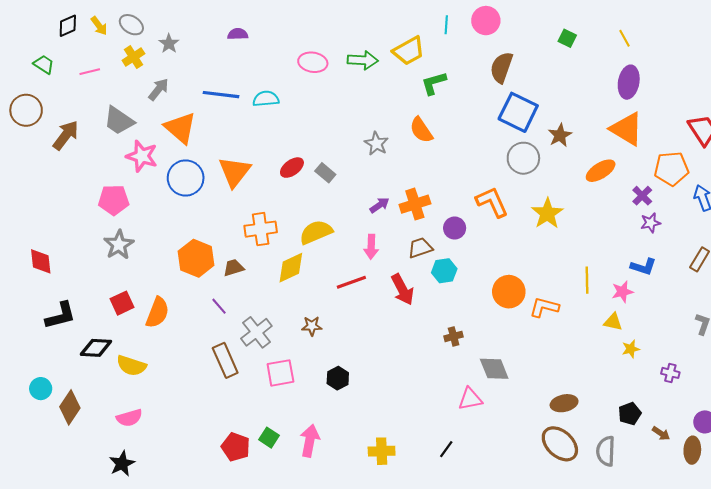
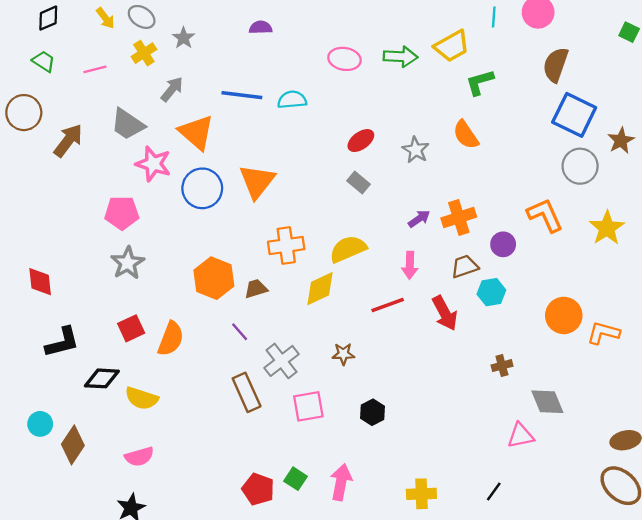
black diamond: (68, 26) -> (48, 18), moved
red ellipse: (292, 168) -> (361, 141), moved

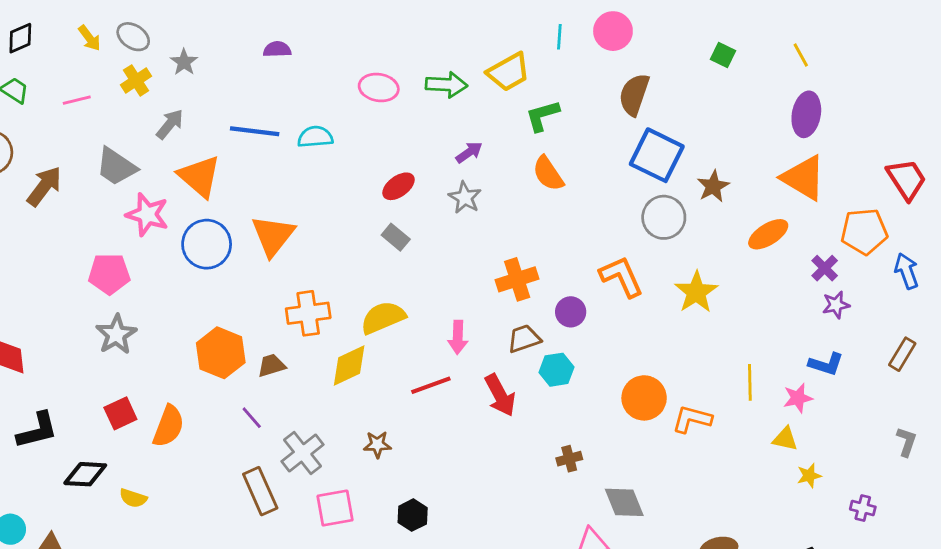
orange semicircle: (466, 135) -> (548, 174), moved
purple arrow: (419, 219) -> (469, 152), moved
yellow semicircle: (142, 398) -> (133, 498), size x0.7

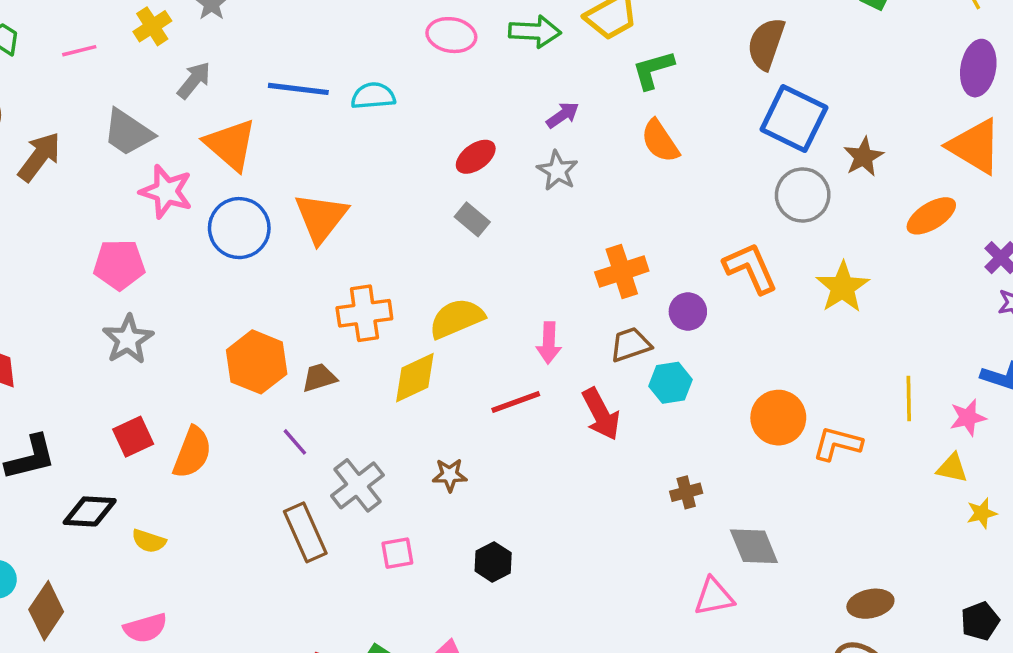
pink square: (335, 508) -> (397, 553), size x0.7

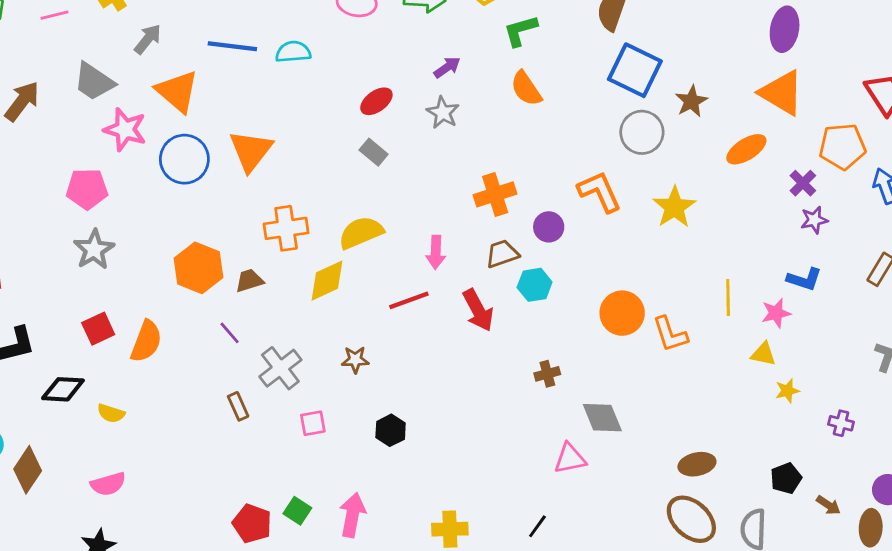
orange L-shape: (837, 444) -> (670, 334), turned -123
brown rectangle: (305, 532) -> (238, 406), size x0.6

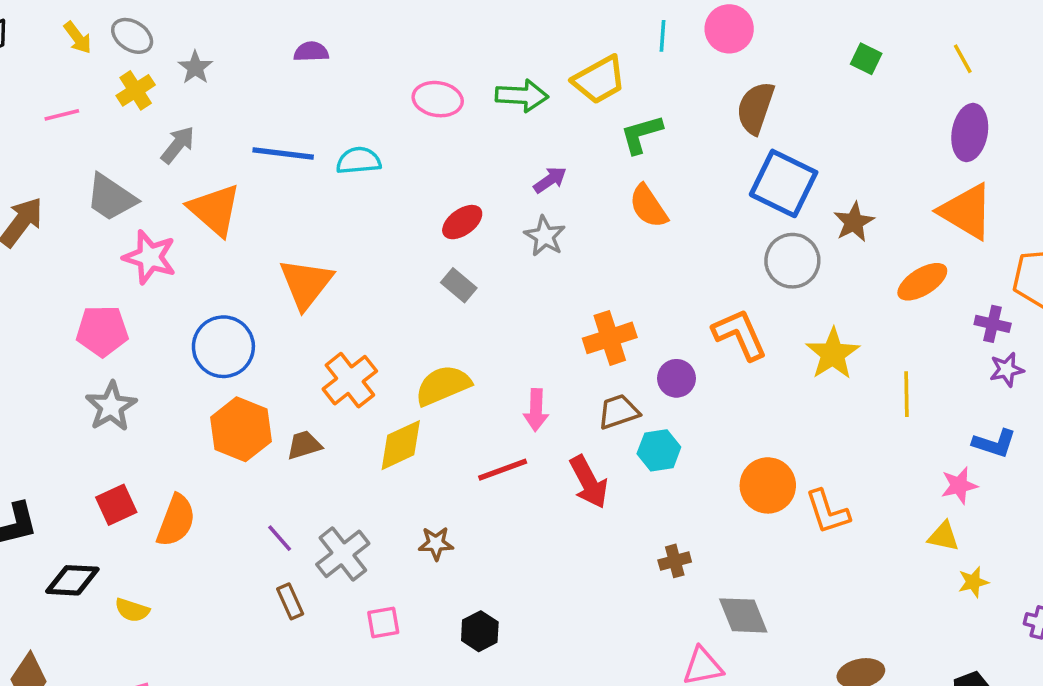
blue circle: (184, 159) -> (223, 347), moved
purple cross: (803, 183) -> (993, 324), turned -32
orange cross: (286, 228) -> (350, 380), turned -30
yellow line: (728, 298) -> (907, 394), moved
purple line: (230, 333) -> (280, 538), moved

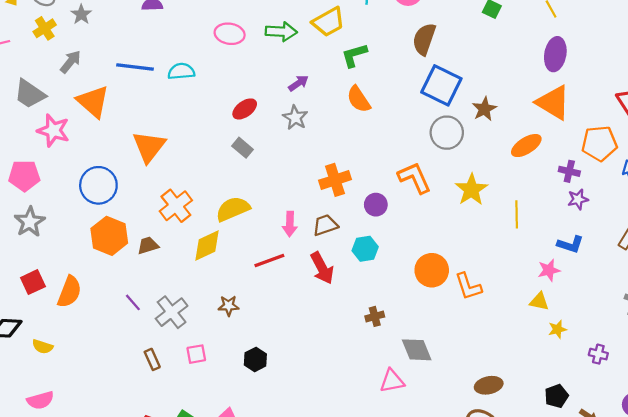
brown trapezoid: (619, 412) -> (325, 225), moved
brown rectangle: (290, 601) -> (152, 359), moved

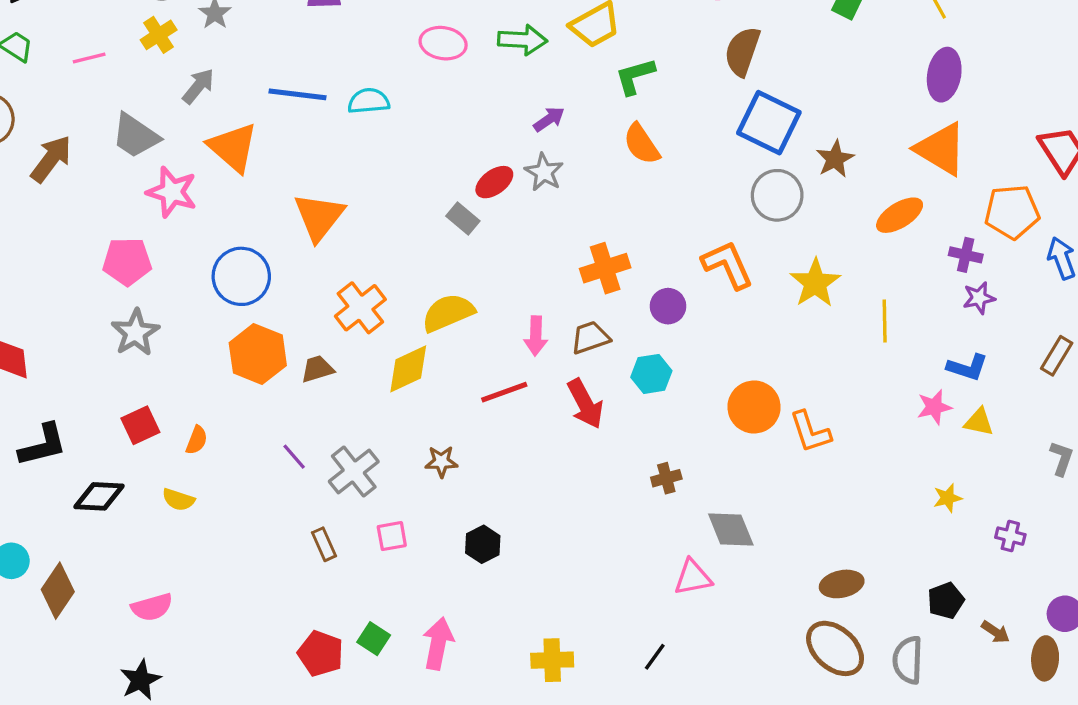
red ellipse: (245, 109) -> (494, 182), moved
orange semicircle: (69, 292) -> (197, 440), size x0.6
yellow triangle: (539, 301) -> (979, 422), moved
yellow semicircle: (43, 347) -> (178, 500), moved

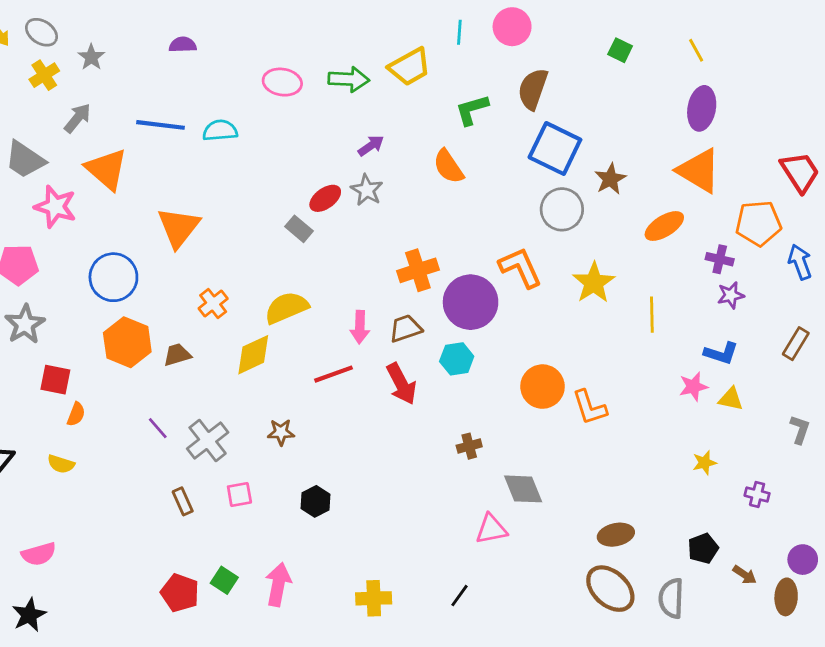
green L-shape: (635, 76) -> (472, 110), moved
purple circle: (668, 306) -> (471, 302), size x1.8
orange cross: (360, 308) -> (213, 304), size x0.7
red square: (140, 425) -> (55, 380), moved, turned 36

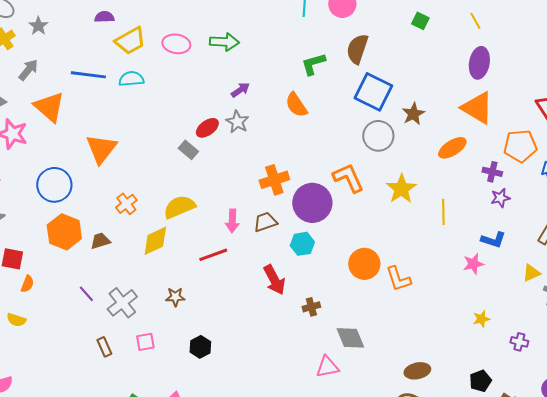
yellow trapezoid: (410, 67) -> (130, 41), moved
red arrow: (401, 384) -> (274, 280), moved
yellow triangle: (731, 399) -> (531, 273), moved, turned -36

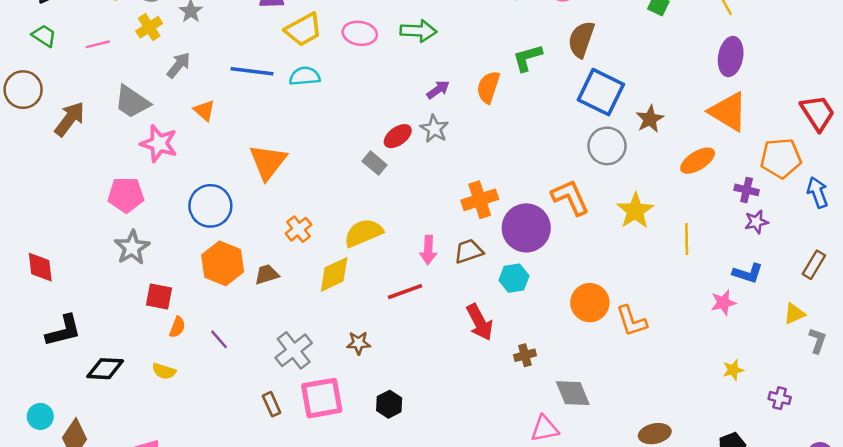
orange semicircle: (296, 105) -> (488, 87), moved, turned 52
orange triangle: (49, 107) -> (204, 110), size x0.6
purple line: (86, 294) -> (219, 339), moved
pink square: (145, 342) -> (322, 398), size x1.8

